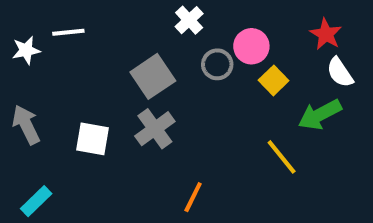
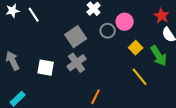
white line: (68, 32) -> (34, 15), turned 63
white star: (26, 50) -> (13, 11), moved
yellow square: (274, 80) -> (136, 48), moved
green arrow: (320, 115) -> (159, 56), turned -95

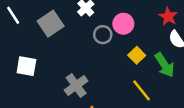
gray square: (76, 37) -> (51, 24), moved
gray cross: (77, 63) -> (76, 86), moved
white square: (46, 68) -> (26, 66), moved

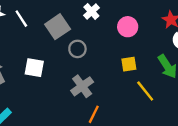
gray circle: (103, 35) -> (77, 49), moved
yellow square: (137, 55) -> (129, 64), moved, turned 35

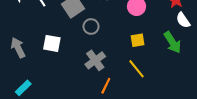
yellow line: (145, 91) -> (137, 69), moved

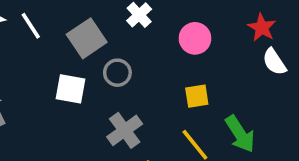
green arrow: (172, 42) -> (240, 134), moved
white square: (52, 43) -> (70, 89), moved

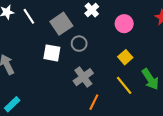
yellow square: (197, 96) -> (125, 57), turned -32

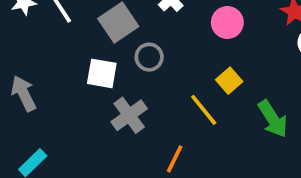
gray cross: (83, 77) -> (129, 115), moved
yellow line: (124, 85) -> (204, 110), moved

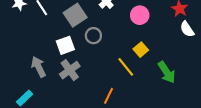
white square: (102, 73) -> (65, 45), turned -30
gray arrow: (24, 93) -> (39, 67), moved
gray cross: (129, 115) -> (70, 70), moved

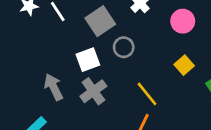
yellow line: (126, 67) -> (147, 94), moved

